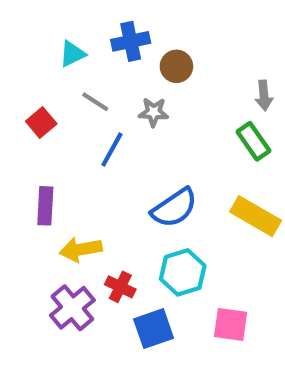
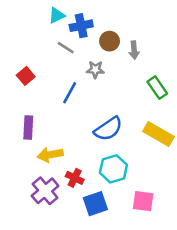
cyan triangle: (72, 54) -> (57, 15), moved
gray arrow: (264, 95) -> (134, 50), moved
gray line: (95, 102) -> (66, 48), moved

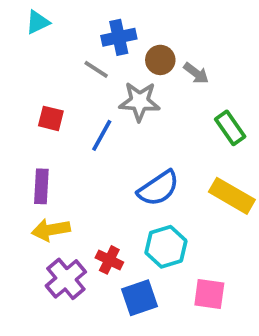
cyan triangle: (57, 15) -> (38, 22), moved
gray arrow: (134, 50) -> (196, 73), turned -48
gray star: (95, 70) -> (140, 101), size x1.5
red square: (26, 76) -> (51, 118), moved, turned -36
yellow arrow: (50, 155) -> (51, 230), moved

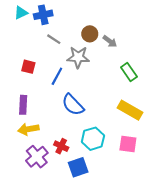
blue cross: (119, 37) -> (43, 15), moved
blue semicircle: (158, 188) -> (73, 105), moved, turned 80
pink square: (209, 294) -> (128, 144), moved

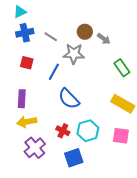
blue cross: (43, 15) -> (25, 33), moved
red cross: (61, 146) -> (63, 131), moved

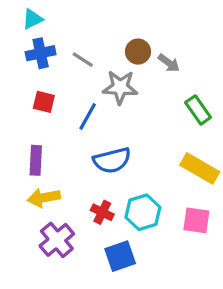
blue semicircle: (69, 99) -> (112, 160), turned -60

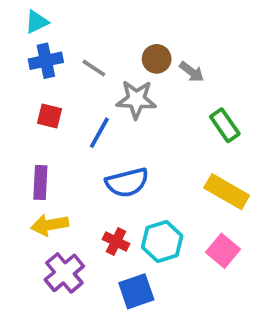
pink square: (196, 220) -> (223, 251), turned 32

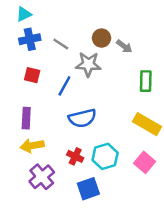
green rectangle: (225, 125) -> (146, 81), turned 36

